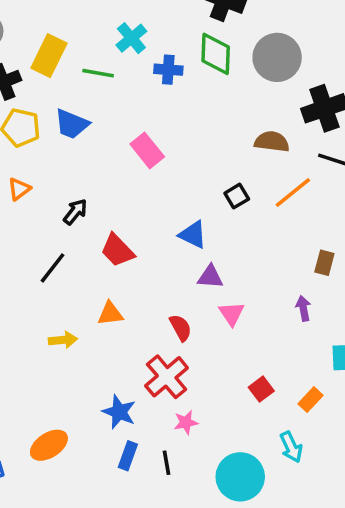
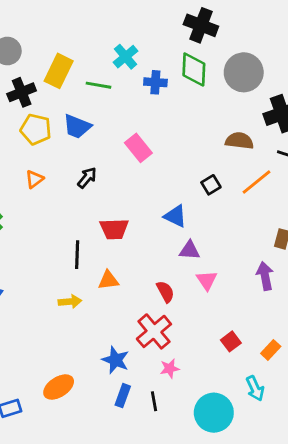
black arrow: (75, 212) -> (87, 178), moved
red trapezoid: (117, 250) -> (114, 229), turned -48
black line: (52, 268) -> (77, 255), moved, turned -36
purple arrow: (303, 308) -> (265, 276), size x1.4

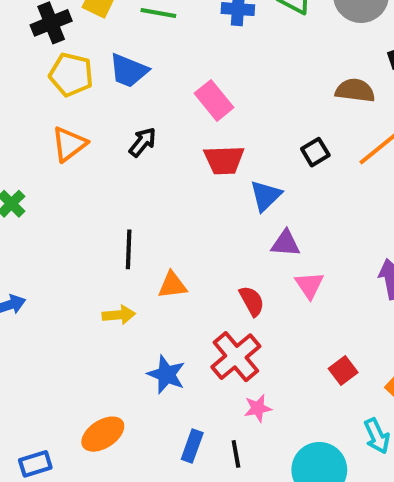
orange triangle: (34, 179) -> (69, 144), size x1.4
blue triangle: (175, 216) -> (266, 196), turned 50
red trapezoid: (114, 229) -> (224, 160), moved
blue star: (116, 360) -> (166, 374), moved

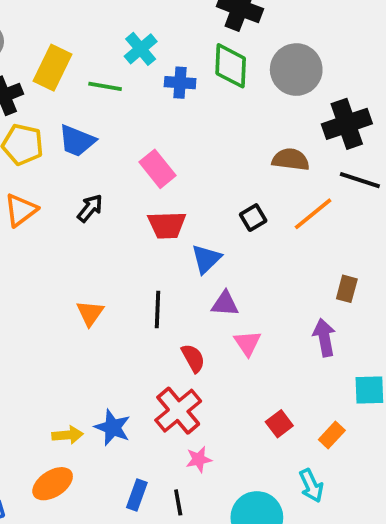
black line: (129, 249) -> (158, 309), moved
orange triangle: (172, 285) -> (90, 313), moved, turned -48
yellow arrow: (119, 315) -> (68, 435), moved

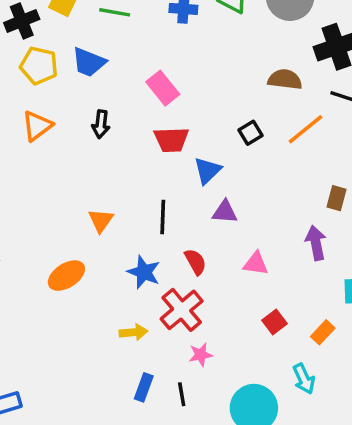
black arrow: (90, 208) -> (101, 124), turned 148
pink triangle: (247, 343) -> (256, 263), moved, turned -48
blue star: (113, 427) -> (144, 272), moved
yellow arrow: (68, 435) -> (134, 332), moved
orange ellipse: (53, 484) -> (66, 276), moved

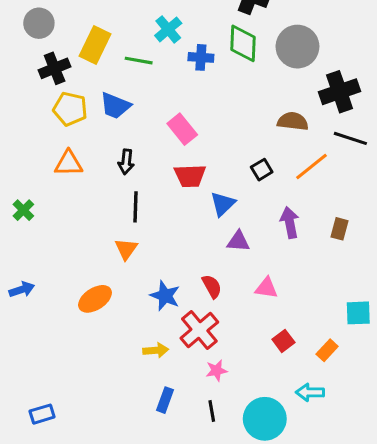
orange triangle: (37, 126) -> (69, 163), turned 36
black line: (163, 217) -> (135, 207), moved
purple arrow: (316, 243) -> (290, 223), moved
cyan arrow: (304, 379) -> (310, 392), turned 116
black line: (182, 394) -> (212, 411), moved

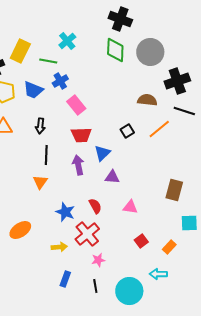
blue cross: (201, 57) -> (60, 81), moved, turned -35
purple arrow: (290, 223) -> (78, 165), moved
brown rectangle: (340, 229) -> (174, 190), moved, size x1.5
orange ellipse: (95, 299) -> (20, 230), moved

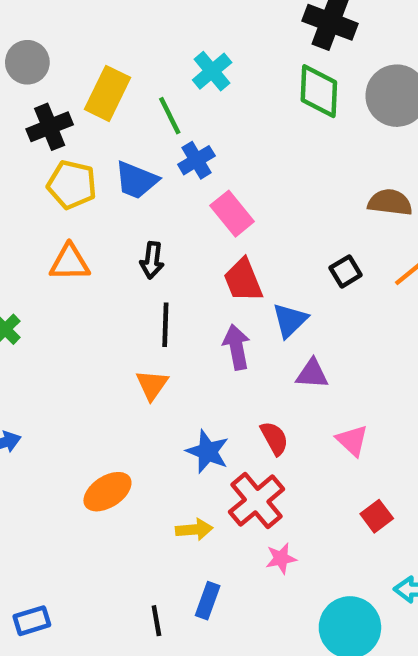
green line: (48, 61) -> (170, 116), turned 54
red trapezoid: (81, 135) -> (243, 280), turned 70
pink triangle: (130, 207) -> (352, 440), turned 35
black line: (95, 286) -> (156, 621), moved

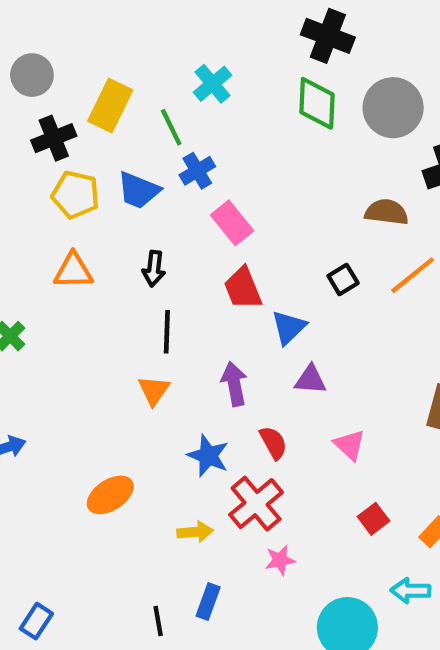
purple arrow: (236, 347) -> (234, 384), moved
blue rectangle: (32, 621) -> (36, 621), turned -40

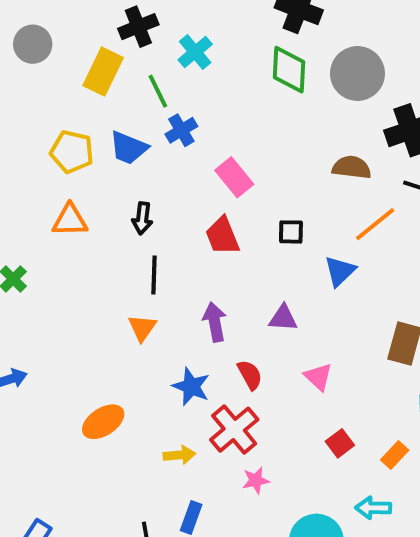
black cross: (54, 138) -> (138, 27), moved
pink rectangle: (232, 223) -> (234, 177), moved
black square: (343, 280) -> (291, 232), moved, turned 32
blue triangle: (289, 327) -> (340, 271), moved

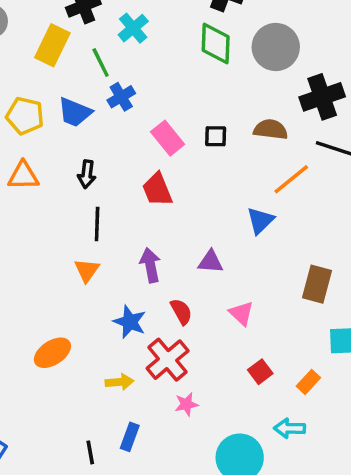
black square: (291, 232) -> (216, 136), moved

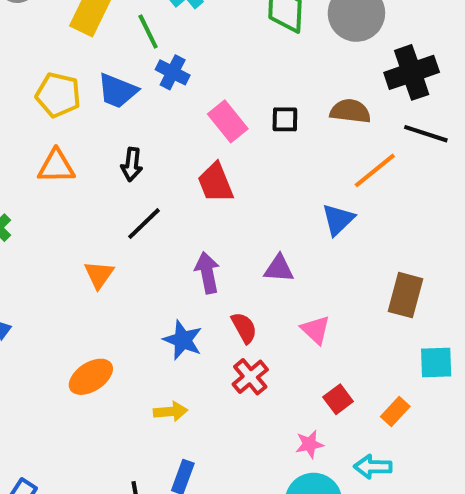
blue cross: (121, 97) -> (173, 72), turned -32
black line: (97, 224) -> (144, 224), turned 44
orange triangle: (87, 270) -> (99, 275), moved
red cross: (168, 360) -> (250, 377), moved, size x0.7
pink star: (186, 404) -> (309, 444), moved

